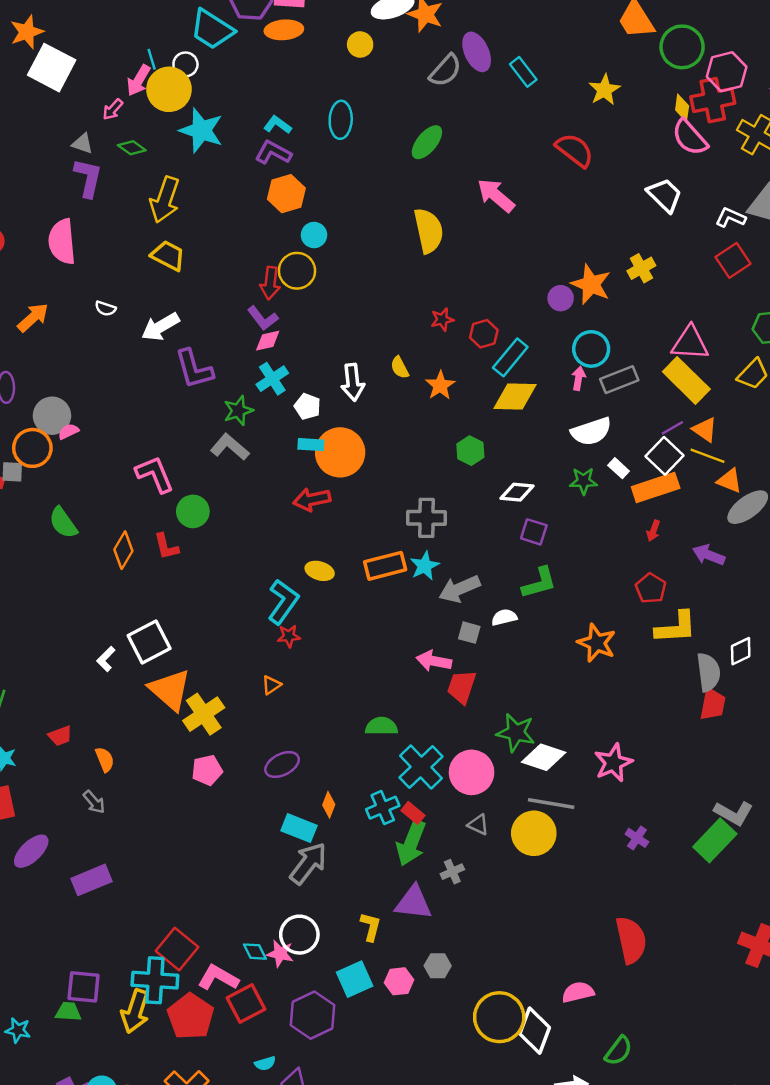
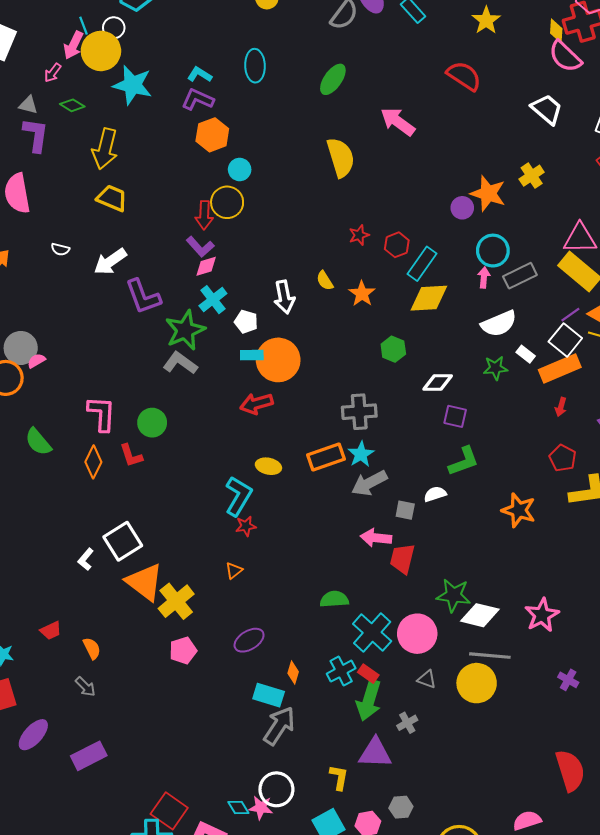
green star: (238, 411) -> (185, 330), size x1.5
pink L-shape: (155, 474) -> (102, 414), moved, turned 30
gray arrow: (459, 589) -> (369, 483), moved

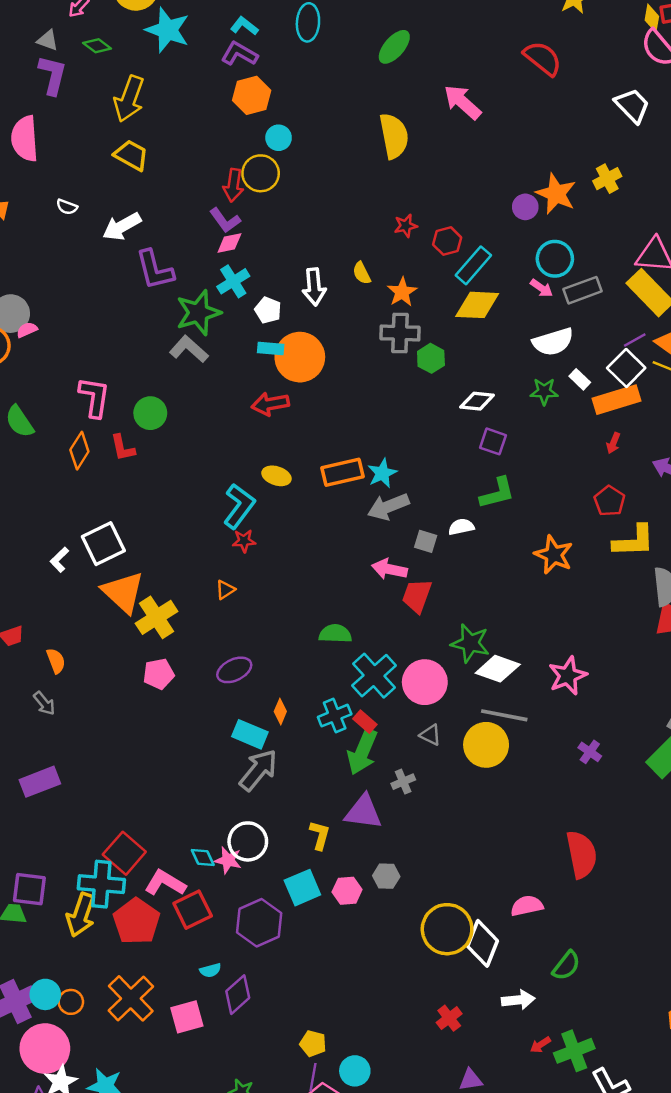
pink arrow: (484, 278) -> (541, 288), turned 114
gray cross: (359, 412) -> (400, 333), moved

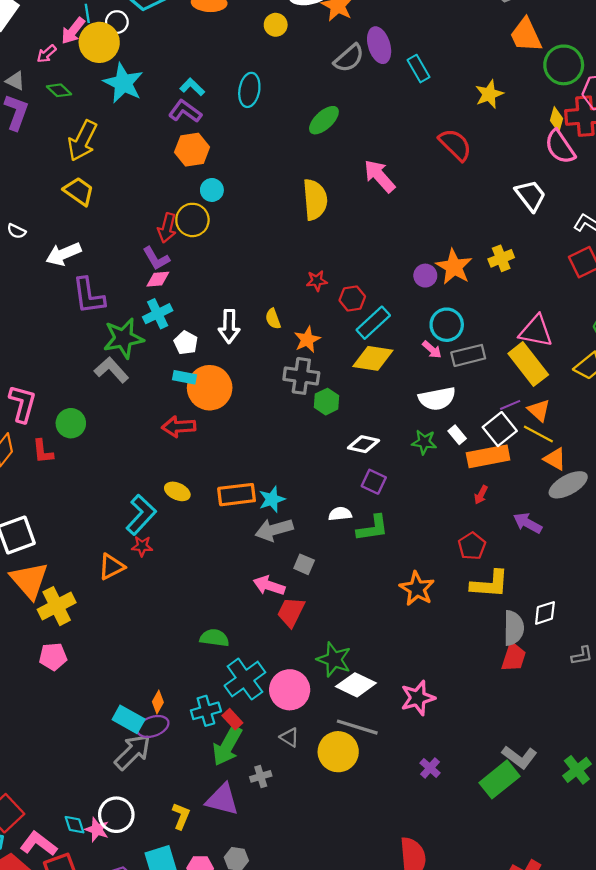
white semicircle: (461, 527) -> (340, 514), moved
orange triangle: (225, 590) -> (111, 567), moved, size x1.5
purple ellipse: (234, 670) -> (153, 726), moved

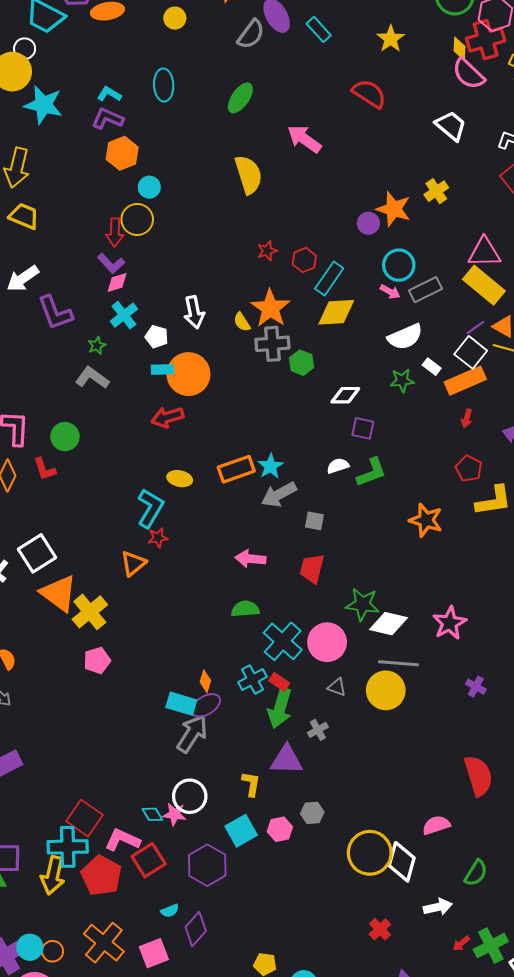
yellow semicircle: (273, 319) -> (242, 322), moved
green star: (123, 338) -> (97, 345), size x0.5
orange star: (307, 340) -> (270, 308), size x1.5
pink arrow: (269, 586) -> (250, 559), moved

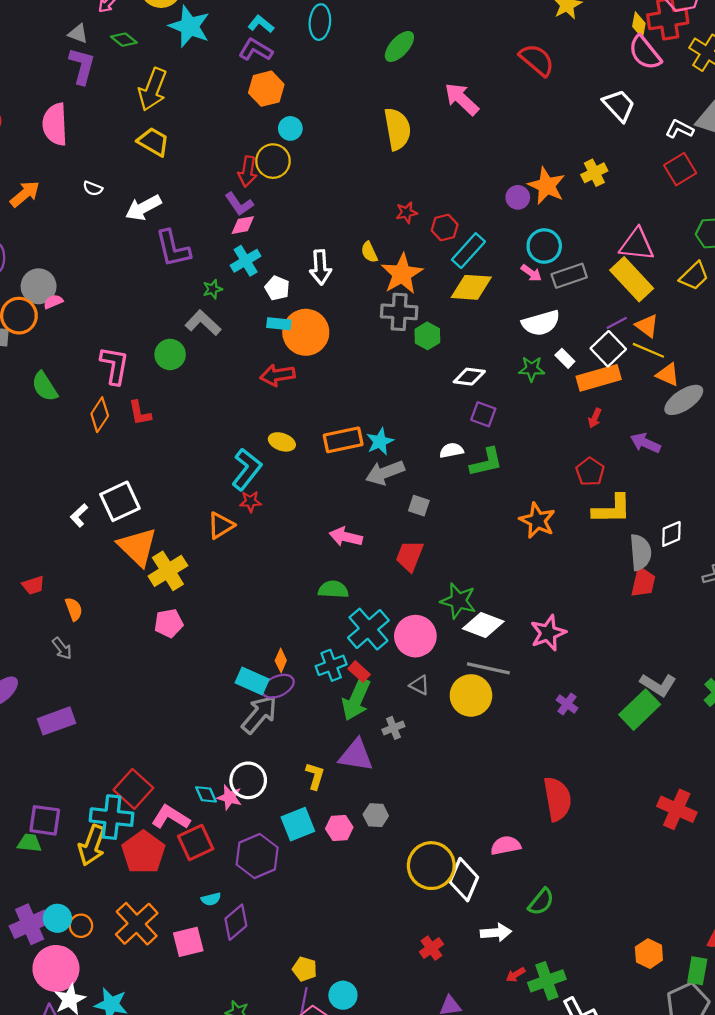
yellow semicircle: (242, 322) -> (369, 252), moved
green circle: (65, 437) -> (170, 354), moved

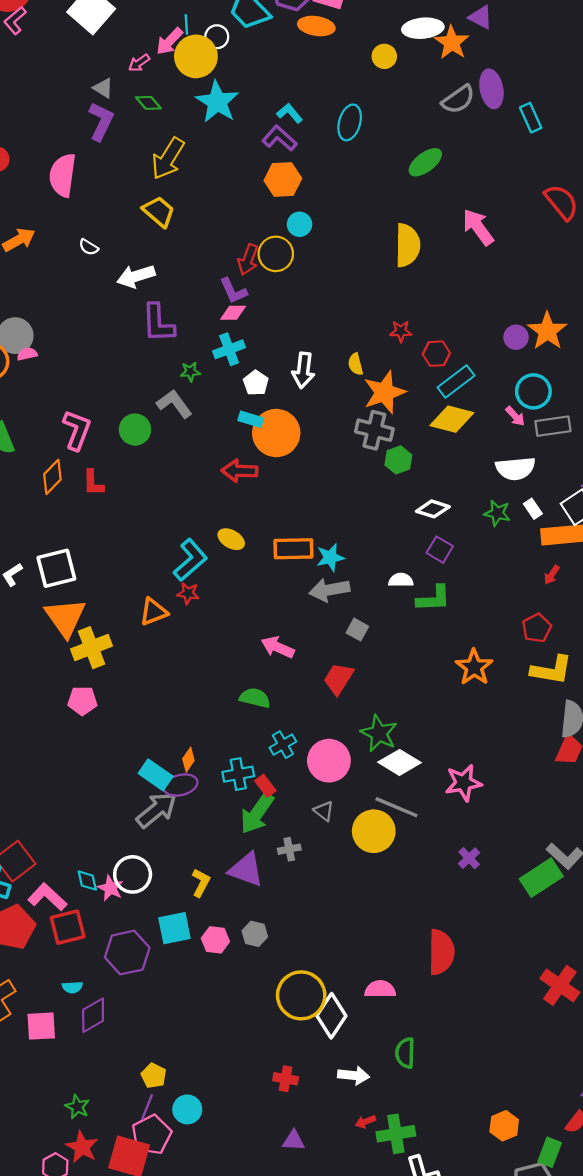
cyan cross: (368, 629) -> (283, 745), size x0.6
green semicircle: (541, 902) -> (405, 1053), turned 132
red cross: (431, 948) -> (286, 1079), turned 35

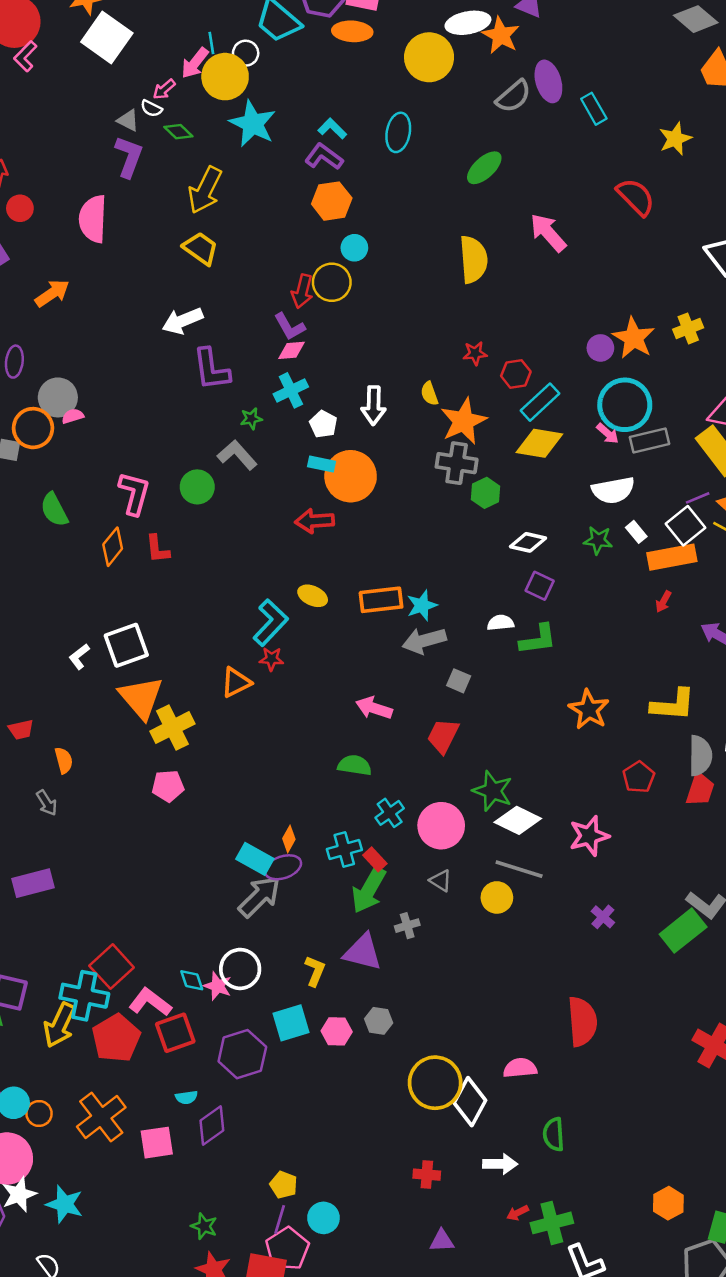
yellow circle: (384, 56) -> (429, 57), size x1.8
white semicircle: (89, 247) -> (151, 108), moved
cyan circle: (533, 391) -> (625, 405), size x1.4
red pentagon: (537, 628) -> (639, 777), moved
yellow circle: (374, 831) -> (497, 897), size x0.7

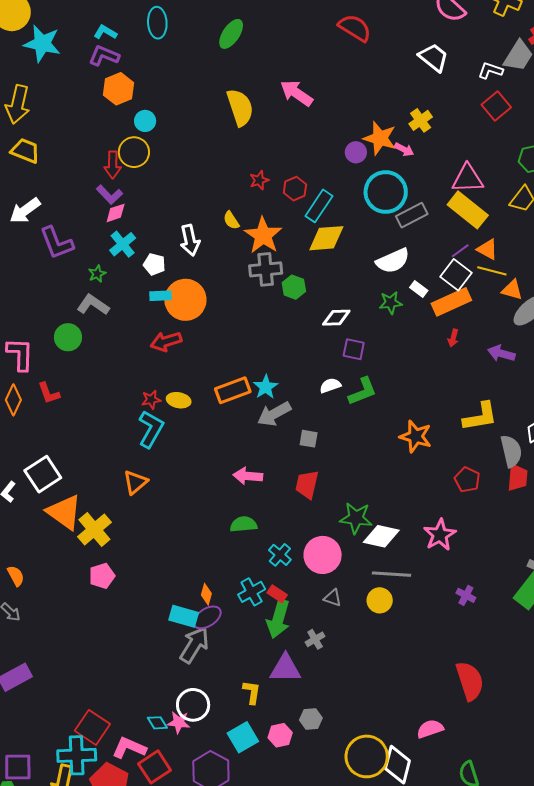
pink arrow: (548, 233) -> (297, 93), moved
pink arrow: (608, 433) -> (404, 149), moved
red star: (271, 659) -> (151, 400), moved

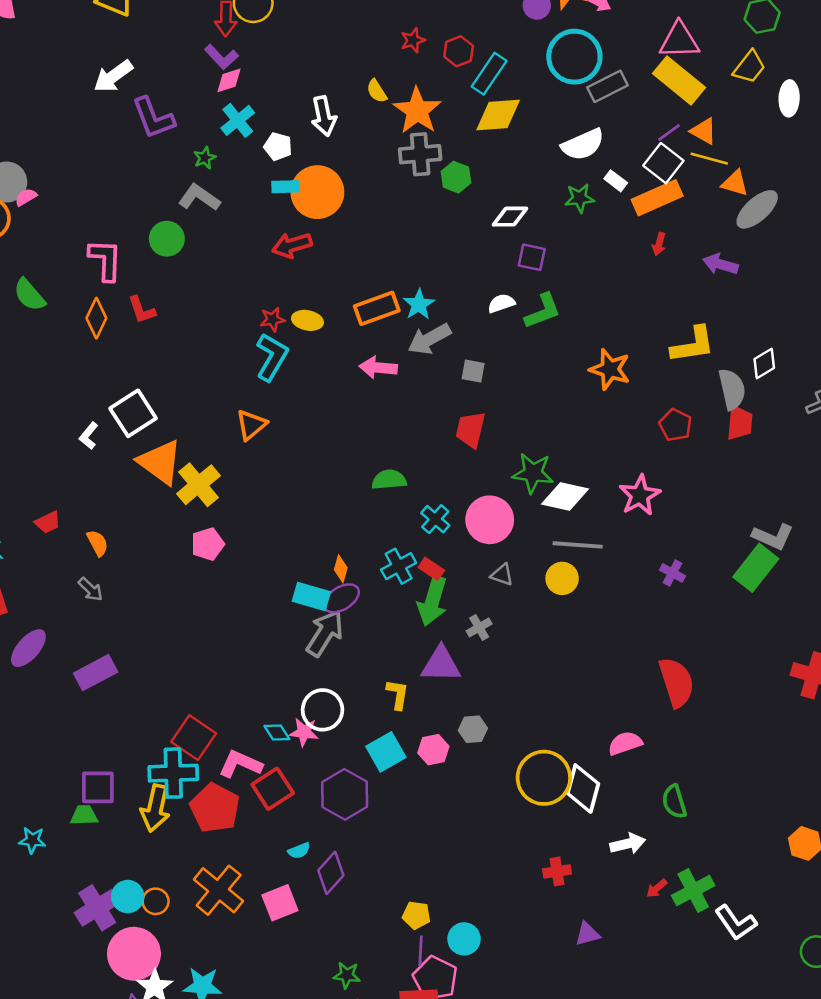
pink arrow: (248, 476) -> (378, 368), moved

